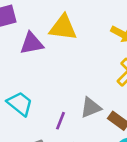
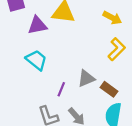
cyan trapezoid: (20, 104) -> (36, 60), moved

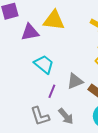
cyan trapezoid: (36, 60) -> (44, 64), moved

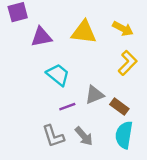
yellow triangle: (54, 20) -> (84, 32), moved
purple line: (52, 91) -> (67, 107), turned 48

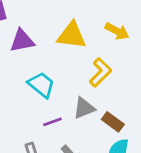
yellow L-shape: (128, 63) -> (100, 72), moved

